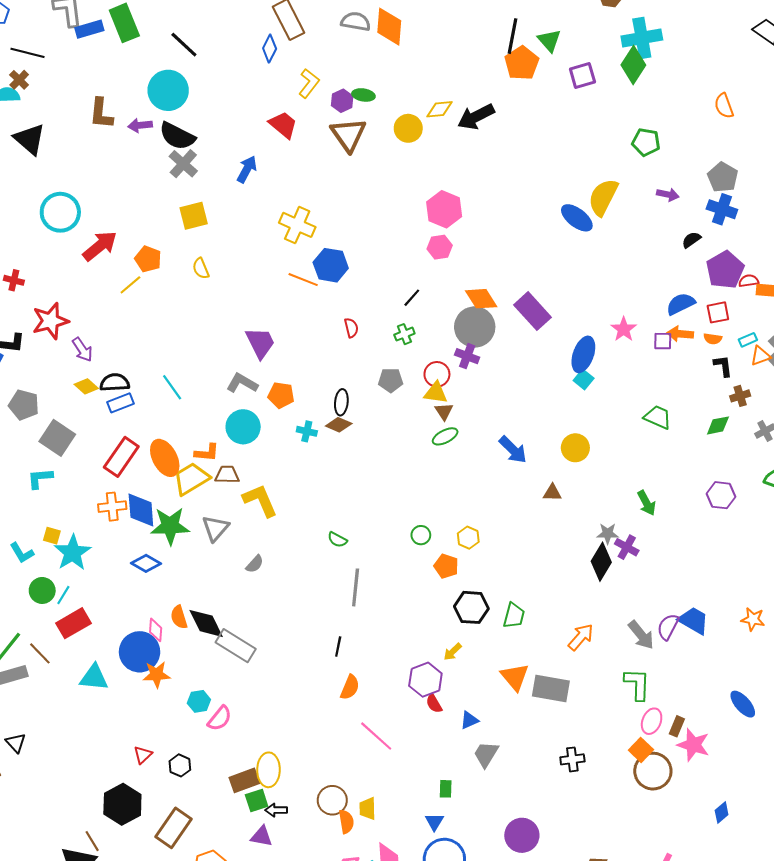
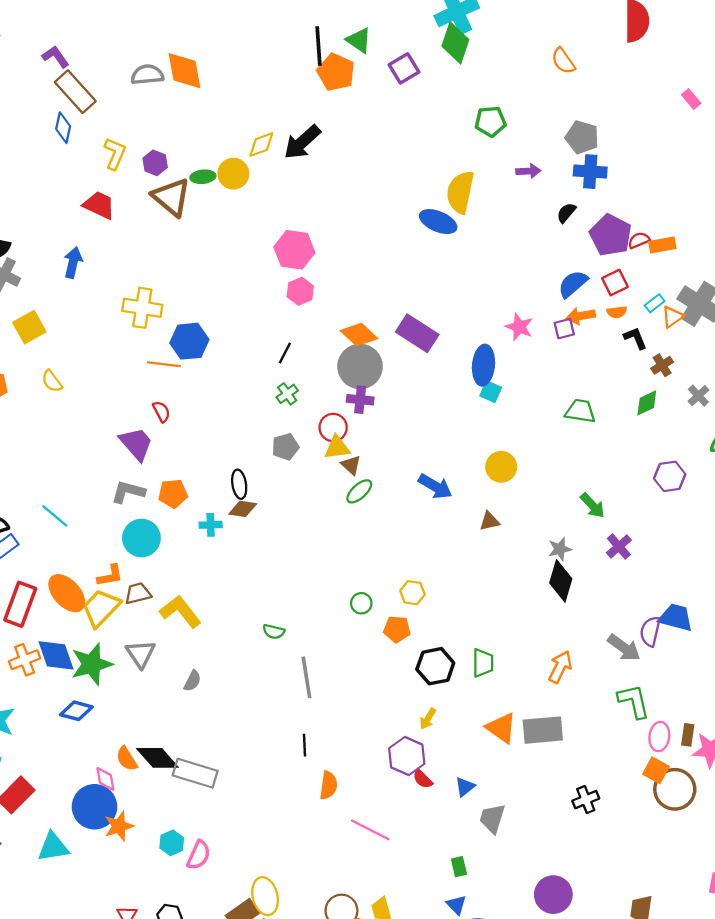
green ellipse: (363, 95) -> (203, 177), moved
red semicircle: (351, 328) -> (161, 412), moved
purple cross: (627, 547) -> (619, 546), moved, turned 35

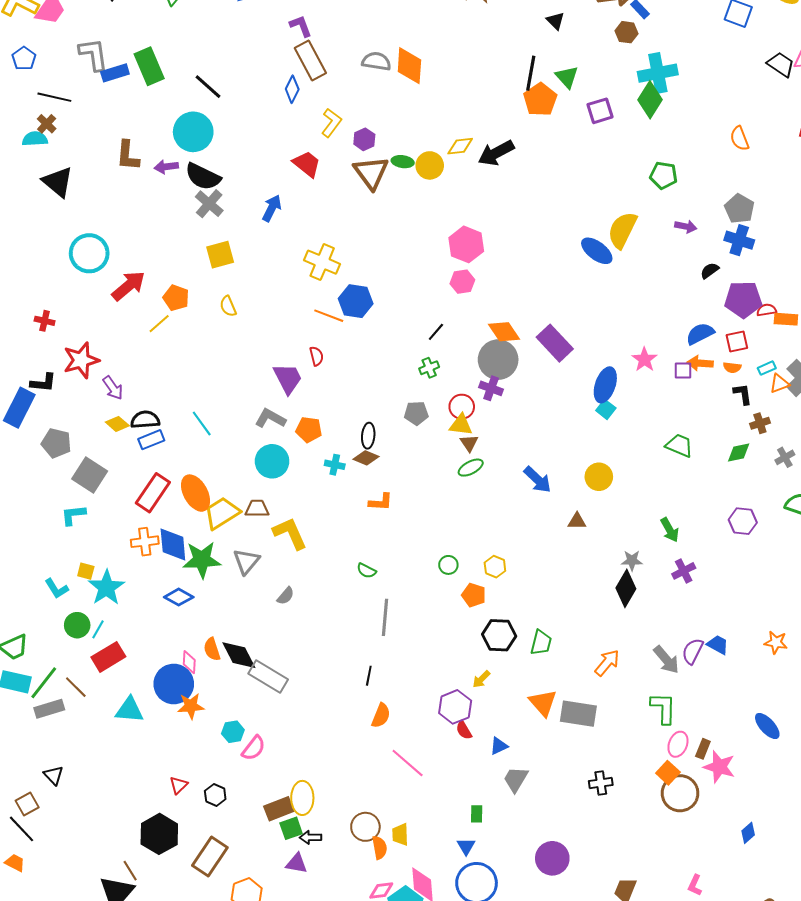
purple pentagon: (611, 235) -> (743, 300), turned 30
orange L-shape: (110, 576) -> (381, 502), moved
blue trapezoid: (676, 617) -> (718, 645), size x0.7

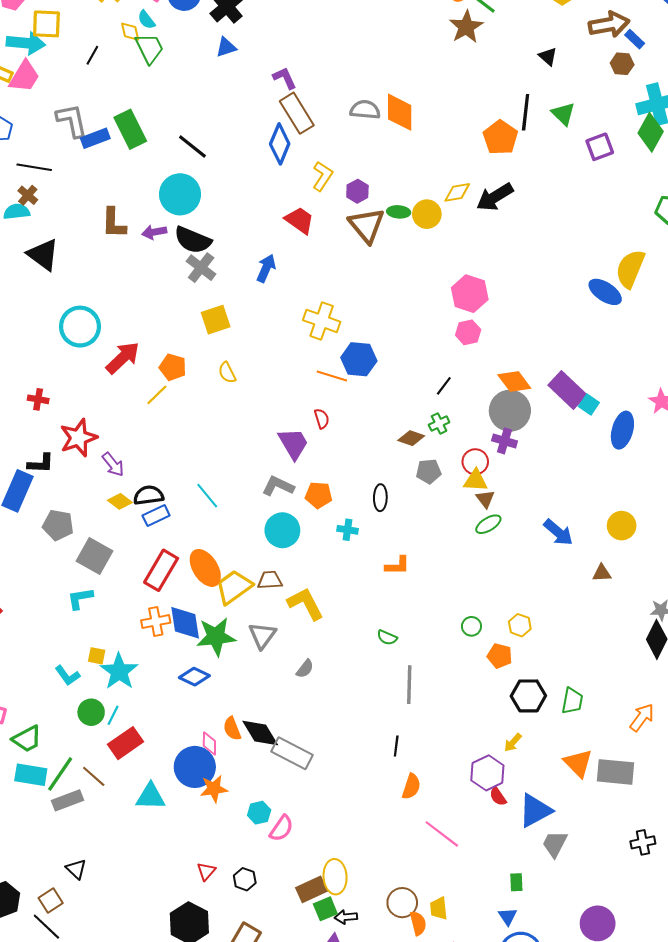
blue diamond: (292, 89) -> (280, 144), size x1.4
orange pentagon: (540, 100) -> (500, 137), moved
cyan square: (606, 409) -> (589, 405), moved
brown diamond: (366, 458) -> (411, 438), moved
blue triangle: (499, 746) -> (535, 811), size x1.8

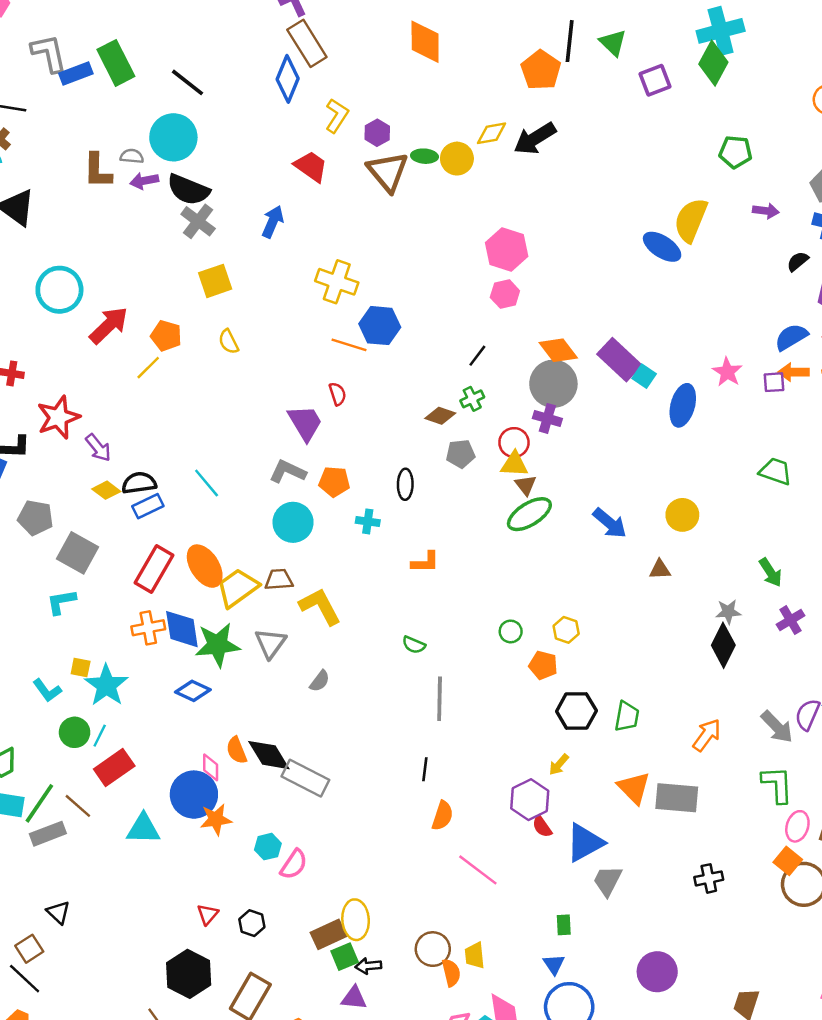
gray semicircle: (365, 110) -> (132, 156), moved, size x0.7
green ellipse: (488, 524) -> (529, 514), size x1.5

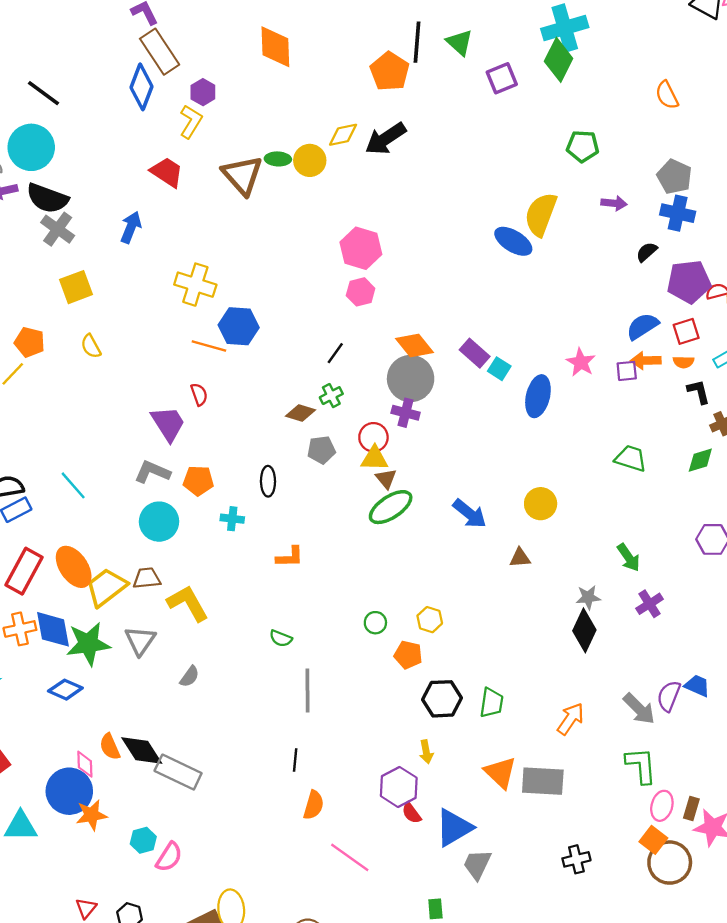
purple hexagon: (377, 133) -> (203, 92), moved
purple rectangle: (619, 360) -> (475, 353), size x0.7
yellow arrow: (559, 765) -> (426, 752), turned -50

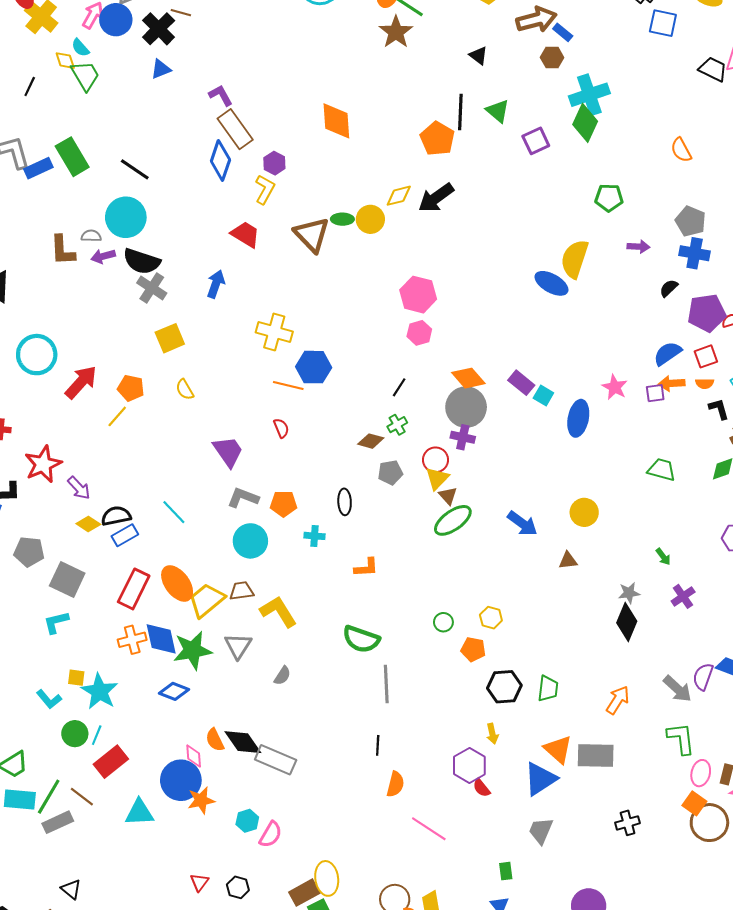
purple trapezoid: (168, 424) -> (228, 451), moved
yellow triangle: (374, 459) -> (437, 478), turned -45
green arrow: (629, 558) -> (663, 557), size x0.7
green semicircle: (281, 638) -> (361, 639), size x1.8
blue triangle: (454, 828) -> (540, 779), moved

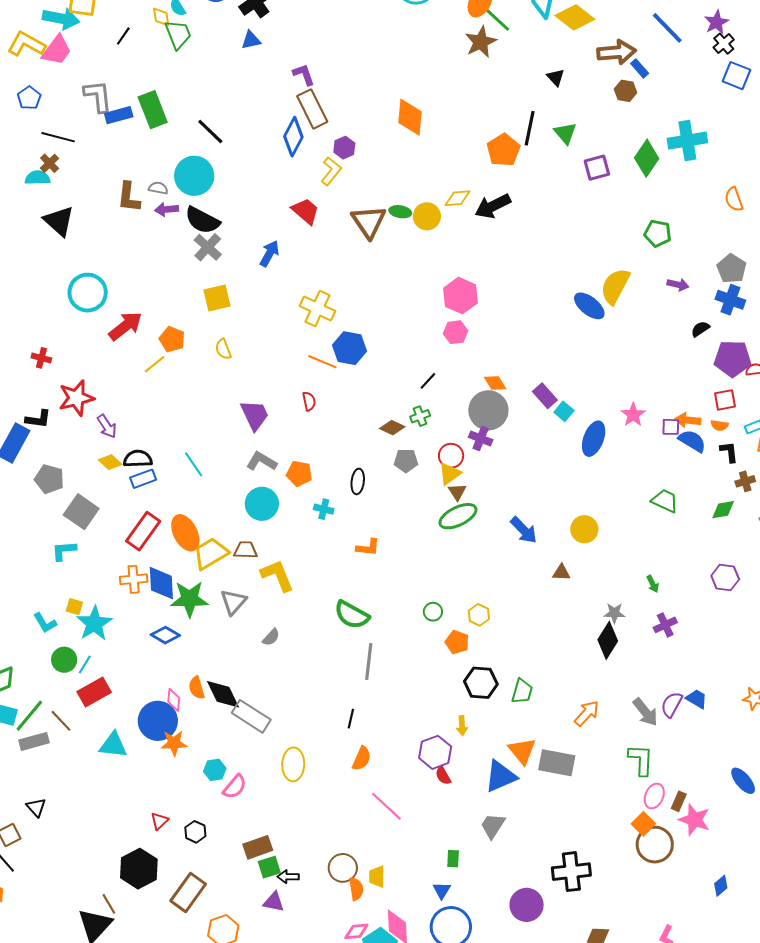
cyan cross: (589, 95) -> (687, 141), moved
blue semicircle: (668, 353) -> (692, 441), moved, turned 56
orange diamond: (468, 378) -> (495, 383), size x0.7
black cross: (628, 823) -> (571, 872), moved, size x1.6
yellow ellipse: (327, 878) -> (293, 764), moved

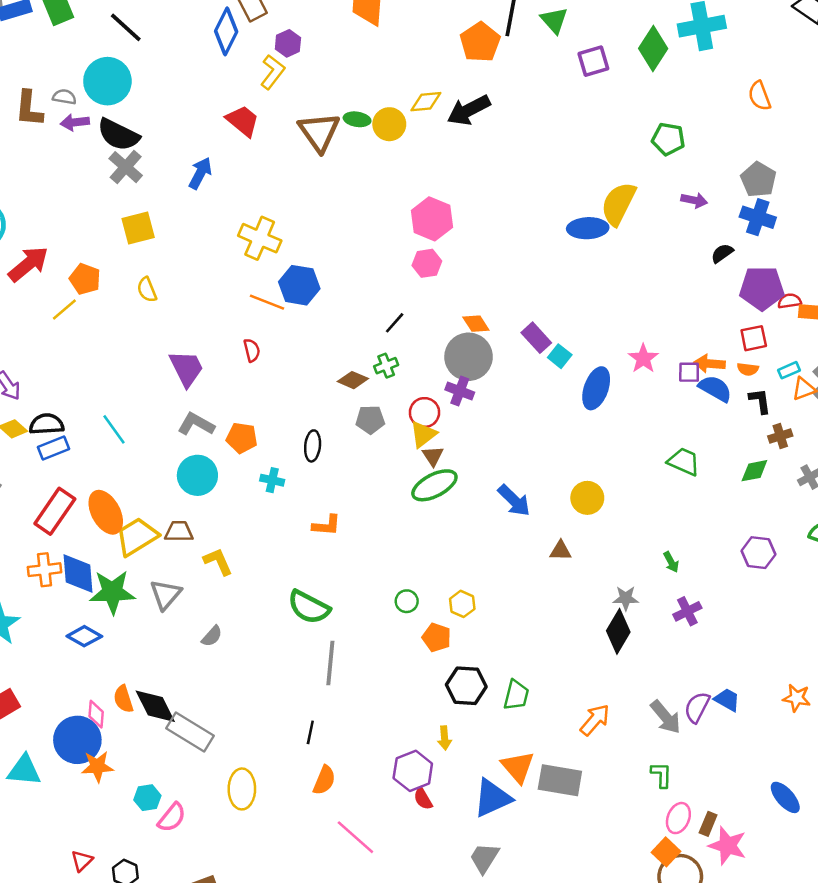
blue ellipse: (589, 306) -> (588, 228), turned -40
yellow L-shape: (277, 576) -> (218, 561), size x0.7
green L-shape: (641, 760) -> (661, 775), size x0.7

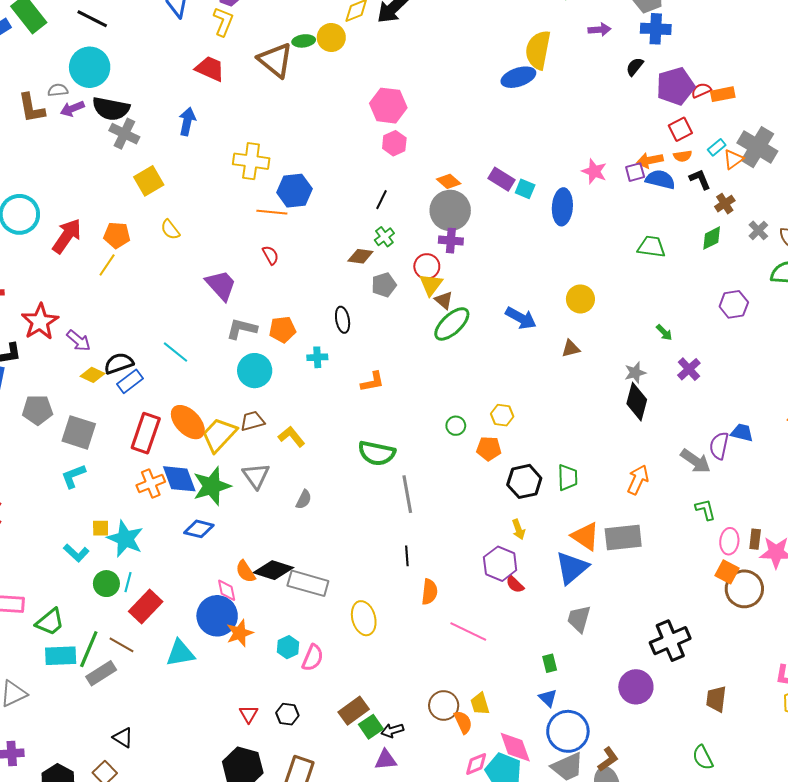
black diamond: (155, 706) -> (273, 570), turned -30

